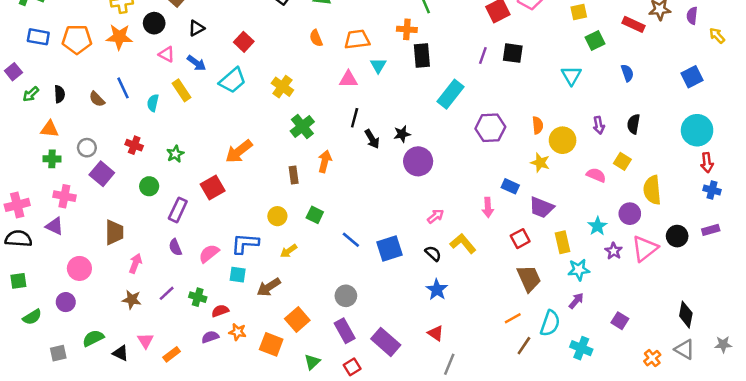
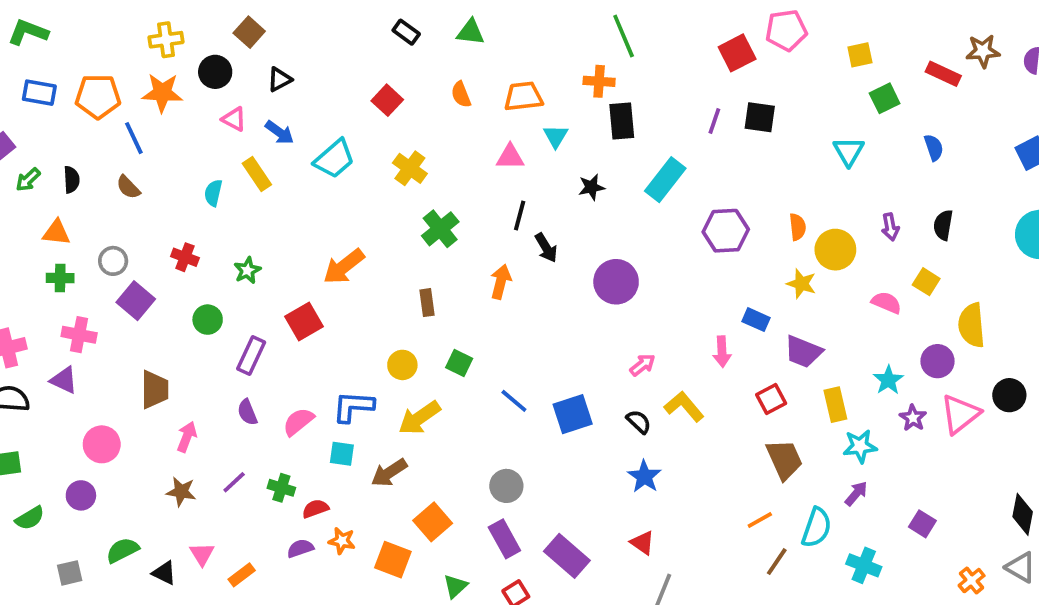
red square: (244, 42) -> (387, 100), moved
blue line: (123, 88) -> (134, 138), moved
black star: (402, 134) -> (591, 187), moved
orange arrow: (325, 161) -> (501, 282), moved
yellow arrow: (289, 251) -> (419, 418), size x1.6

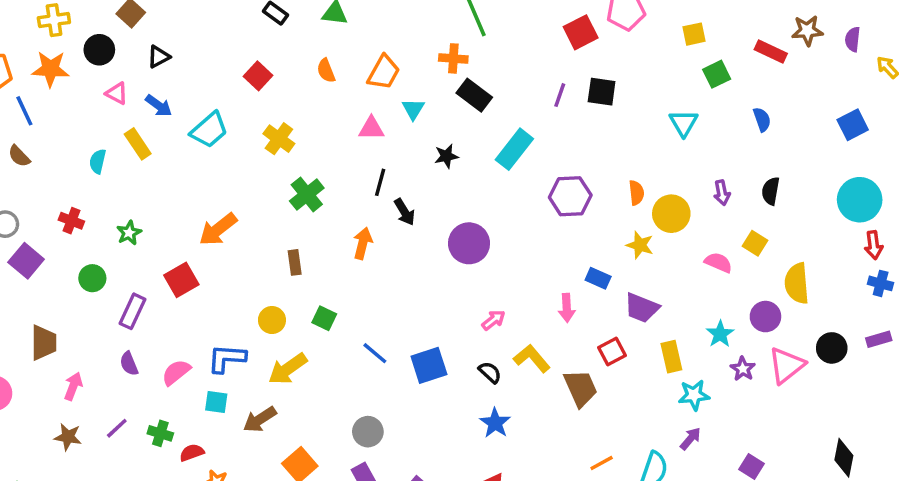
orange trapezoid: (523, 96) -> (384, 72), turned 126
black rectangle: (622, 121) -> (474, 95), turned -48
brown trapezoid: (784, 459) -> (581, 388), moved

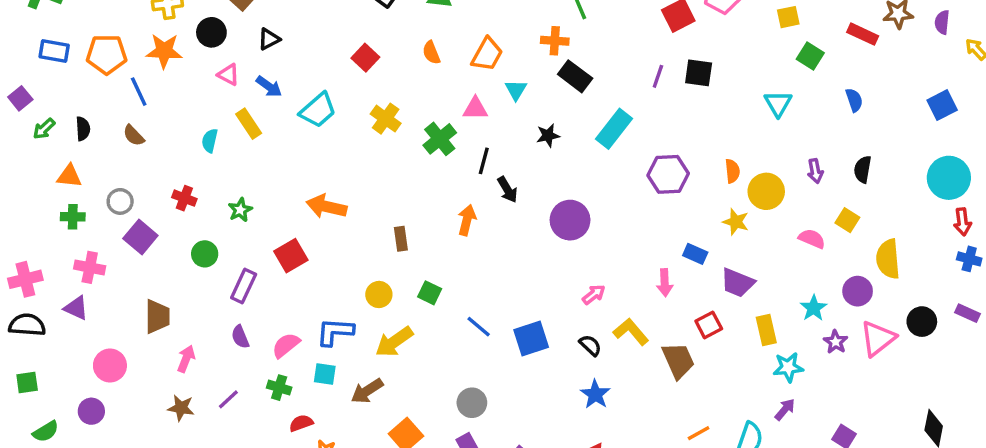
green square: (717, 74) -> (810, 56), turned -32
green cross: (307, 194) -> (440, 139), moved
orange arrow: (218, 229) -> (326, 207), turned 51
purple rectangle: (879, 339) -> (967, 313), turned 40
green cross: (160, 433) -> (279, 388), moved

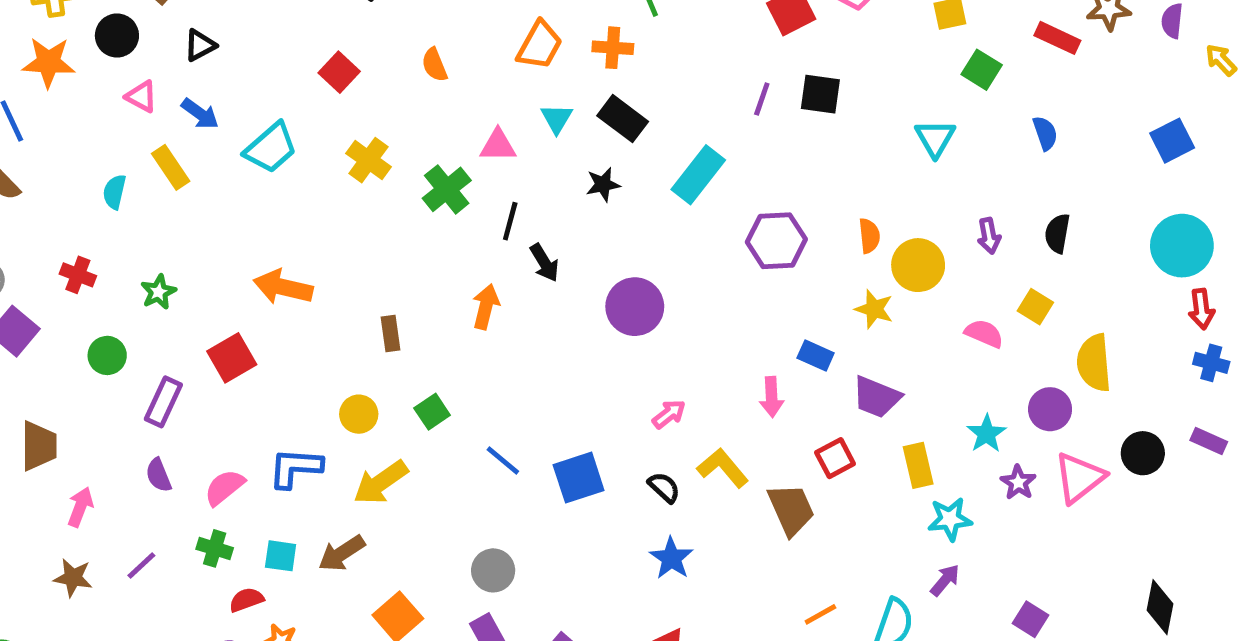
orange trapezoid: (487, 54) -> (540, 45), moved
black rectangle: (575, 76) -> (623, 119), moved
green square: (430, 293) -> (432, 412), turned 30
cyan square: (325, 374) -> (281, 556), moved

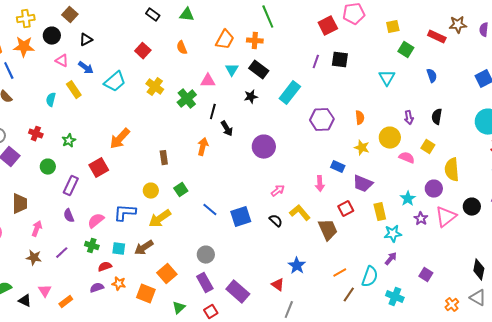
yellow circle: (918, 265) -> (390, 138), moved
orange arrow: (283, 287) -> (120, 139), turned -60
blue star: (671, 558) -> (297, 266), moved

